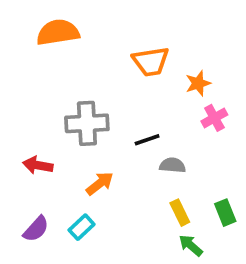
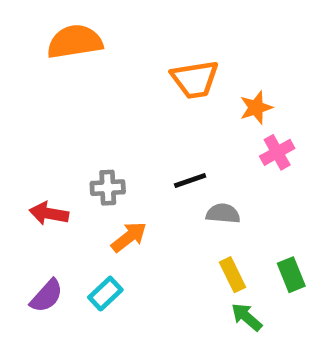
gray cross: (87, 123) -> (108, 188), moved, size x0.6

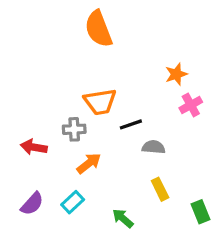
orange semicircle: (75, 42) -> (99, 29), moved, turned -102
orange trapezoid: (195, 79) -> (100, 102), moved
green rectangle: (291, 275) -> (201, 212), moved
green arrow: (247, 317) -> (123, 218), moved

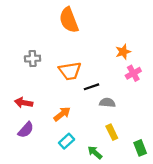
gray cross: (74, 129) -> (33, 59), moved
cyan rectangle: (73, 202) -> (67, 141), moved
purple semicircle: (32, 204) -> (26, 130), moved
green arrow: (123, 218) -> (95, 152), moved

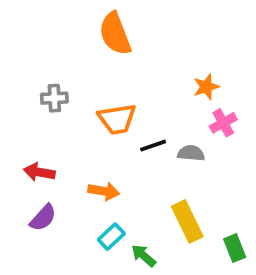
gray semicircle: (107, 103) -> (191, 153), moved
orange arrow: (62, 114) -> (104, 191), turned 48
yellow rectangle: (112, 132) -> (187, 221), size x1.5
green arrow: (95, 152) -> (144, 256), moved

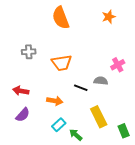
orange star: (206, 87) -> (109, 17), moved
black line: (153, 146) -> (81, 88), moved, turned 40

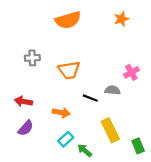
orange semicircle: (61, 18) -> (68, 20), turned -85

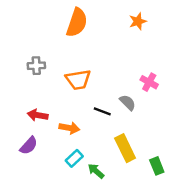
orange semicircle: (68, 20) -> (77, 23), turned -55
pink cross: (131, 72) -> (149, 82), turned -32
gray semicircle: (112, 90) -> (128, 102), turned 40
red arrow: (23, 101) -> (38, 115), moved

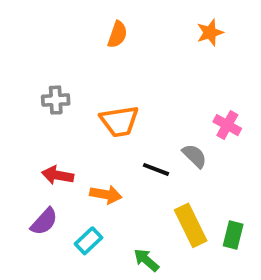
orange semicircle: (77, 23) -> (117, 34), size x0.6
cyan rectangle: (74, 158) -> (88, 241), moved
green rectangle: (157, 166) -> (233, 235), moved, turned 36

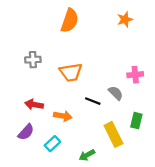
orange semicircle: (117, 34) -> (70, 21), size x1.5
pink cross: (227, 125) -> (135, 75), turned -35
green rectangle: (233, 235) -> (136, 121), moved
green arrow: (146, 260) -> (87, 155), turned -70

